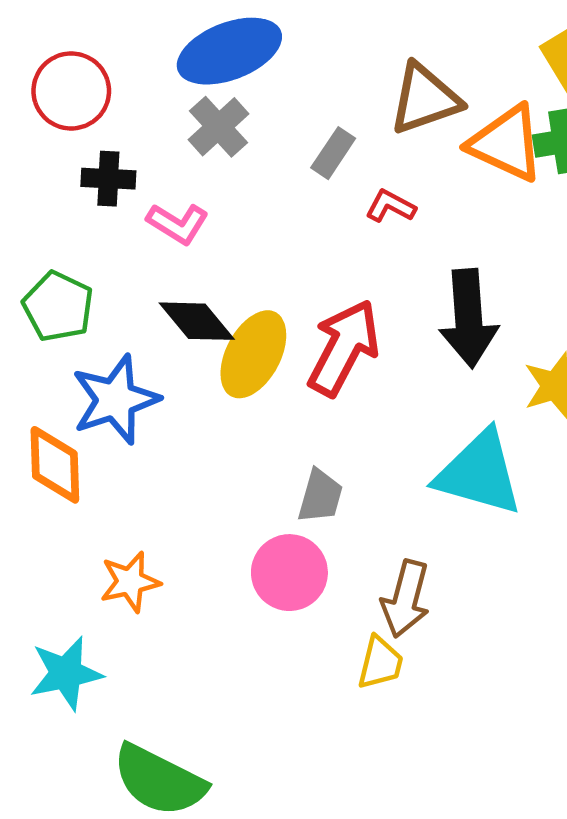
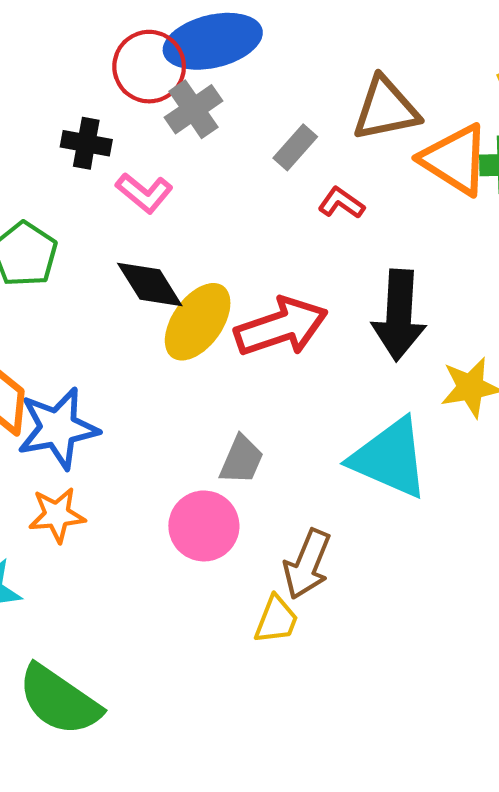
red circle: (71, 91) -> (149, 67), moved
red arrow: (344, 348) -> (281, 327), turned 36
blue star: (115, 400) -> (58, 428), moved

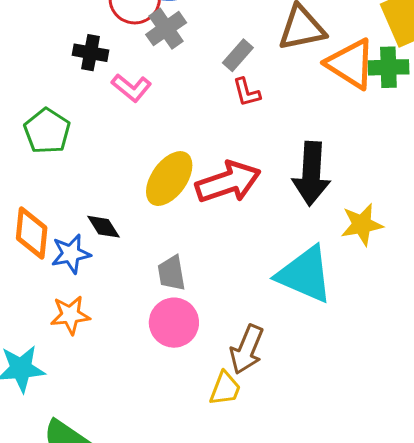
red L-shape: (341, 203) -> (247, 92), moved, turned -140
black diamond: (150, 285) -> (104, 227), moved, size x0.7
blue star: (58, 428) -> (71, 254), size x0.7
gray trapezoid: (242, 460) -> (171, 273), moved, turned 147

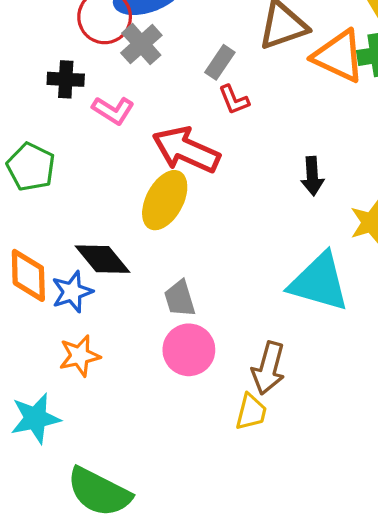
black arrow: (311, 174) -> (312, 176), size x0.6
red arrow: (228, 182) -> (186, 150), moved, turned -130
black diamond: (104, 227) -> (103, 259), size x1.5

